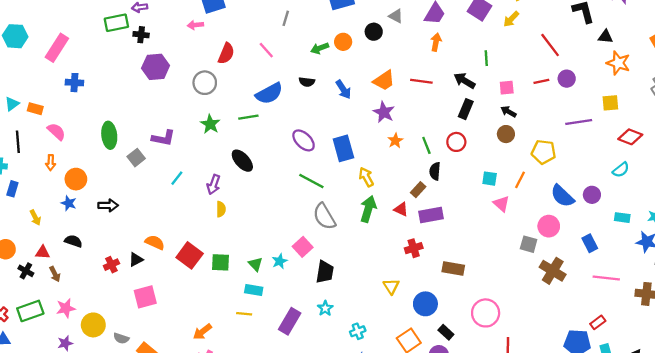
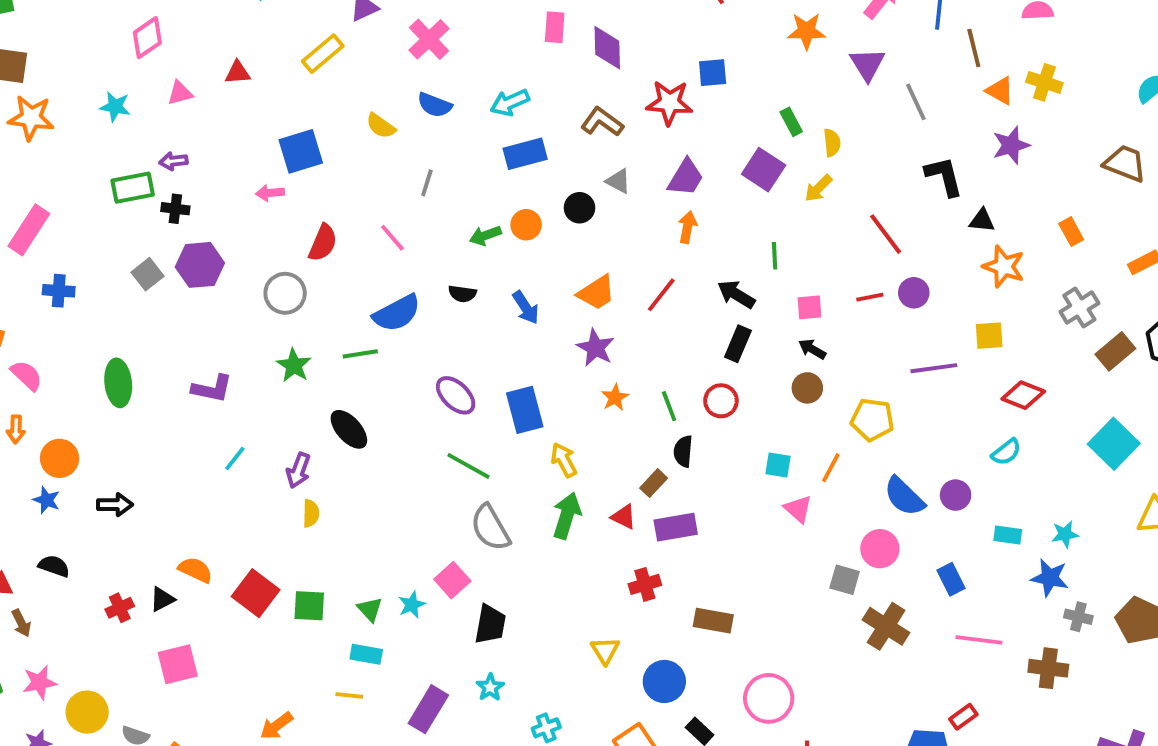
red line: (421, 81) -> (661, 295), turned -60
gray square: (136, 158) -> (148, 274), moved

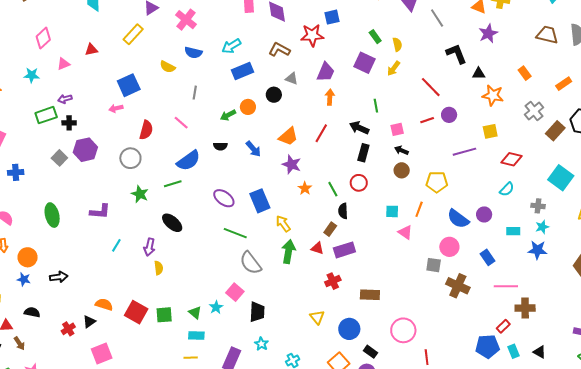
gray cross: (1078, 617) -> (538, 206), moved
brown cross: (1048, 668) -> (525, 308), moved

